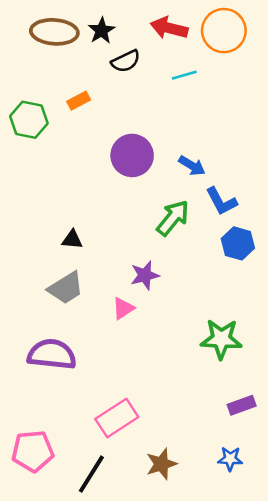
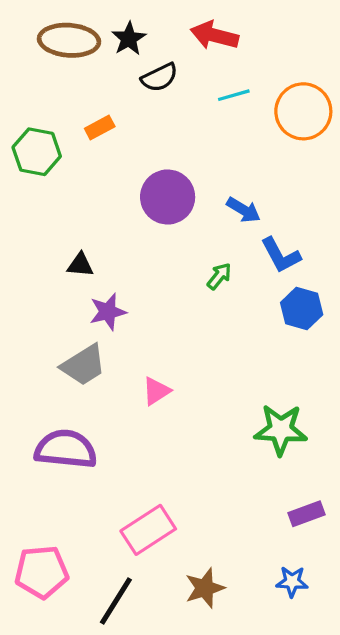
orange circle: (224, 31) -> (303, 111), moved
green arrow: (173, 218) -> (219, 276), size x0.6
black triangle: (72, 240) -> (80, 265), moved
purple star: (145, 275) -> (108, 312), moved

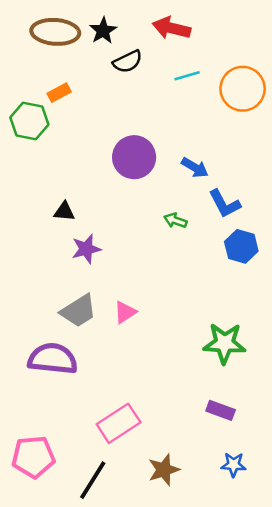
orange rectangle: (100, 128) -> (59, 93), moved
green arrow: (219, 276) -> (175, 220), turned -110
gray trapezoid: (84, 365) -> (79, 311), moved
purple rectangle: (307, 514) -> (221, 410), moved, turned 40

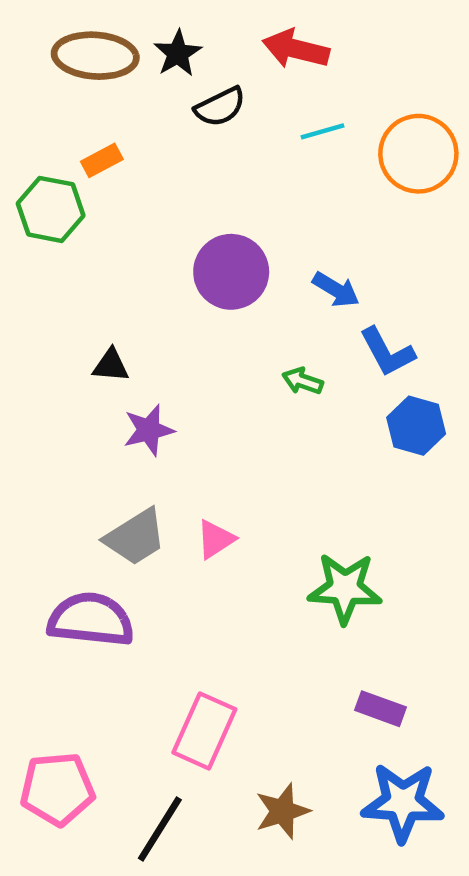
green star: (224, 343) -> (345, 588), moved
pink rectangle: (119, 423) -> (204, 731), turned -33
blue star: (234, 465) -> (403, 802), size x1.8

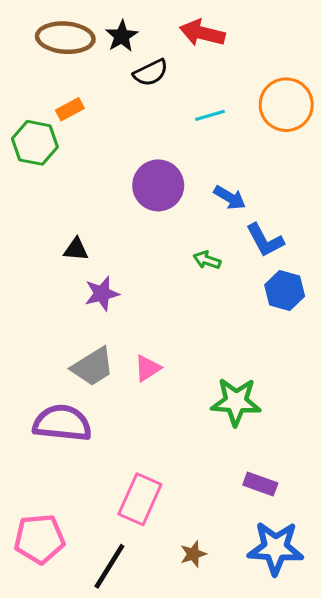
cyan line: (323, 131) -> (210, 115), moved
brown star: (282, 811) -> (193, 554), size x0.7

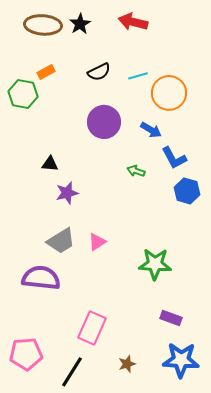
black semicircle: (151, 73) -> (99, 72), moved
orange circle: (286, 105) -> (169, 93), moved

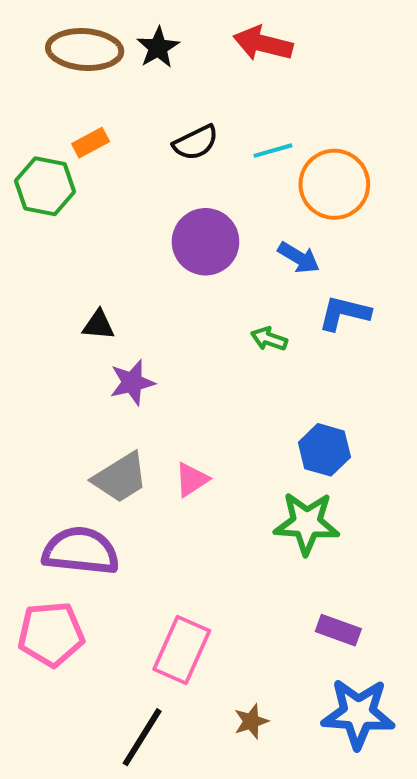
blue L-shape: (174, 158) -> (344, 313), turned 132
blue hexagon: (187, 191) -> (324, 450), moved
pink pentagon: (26, 354) -> (51, 634), moved

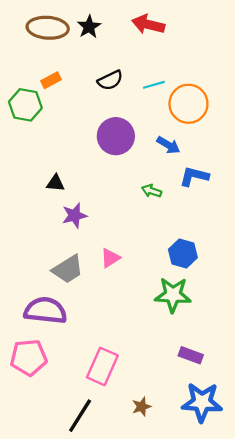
pink triangle: (192, 480) -> (110, 258), moved

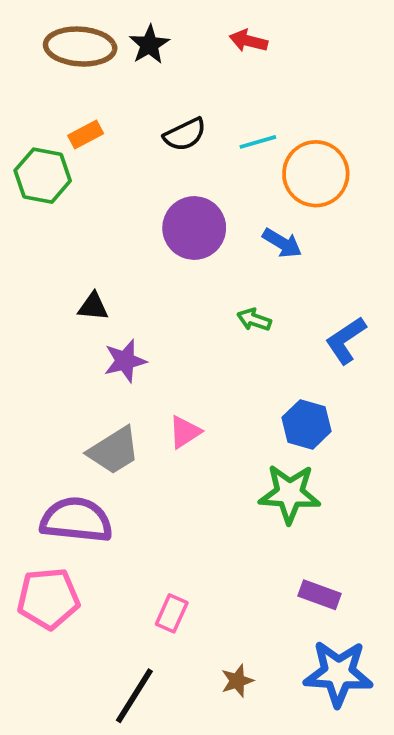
red arrow: (148, 24) -> (248, 41), size x0.7
blue L-shape: (194, 176) -> (346, 340), moved, turned -48
pink rectangle: (102, 366) -> (172, 613), size x0.6

